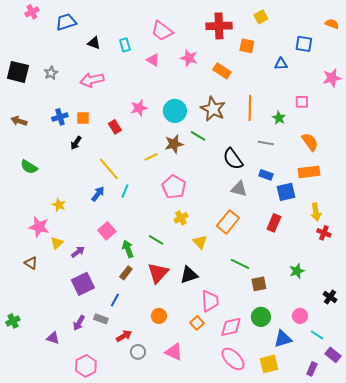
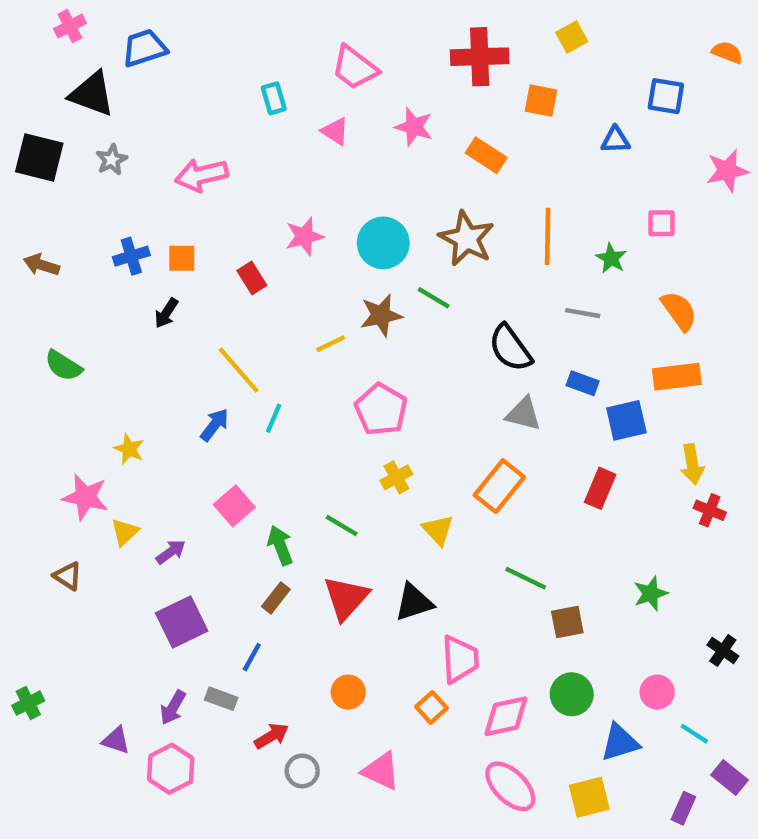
black triangle: (94, 43) -> (92, 94), moved, size x1.6
pink hexagon: (86, 366) -> (171, 769), moved

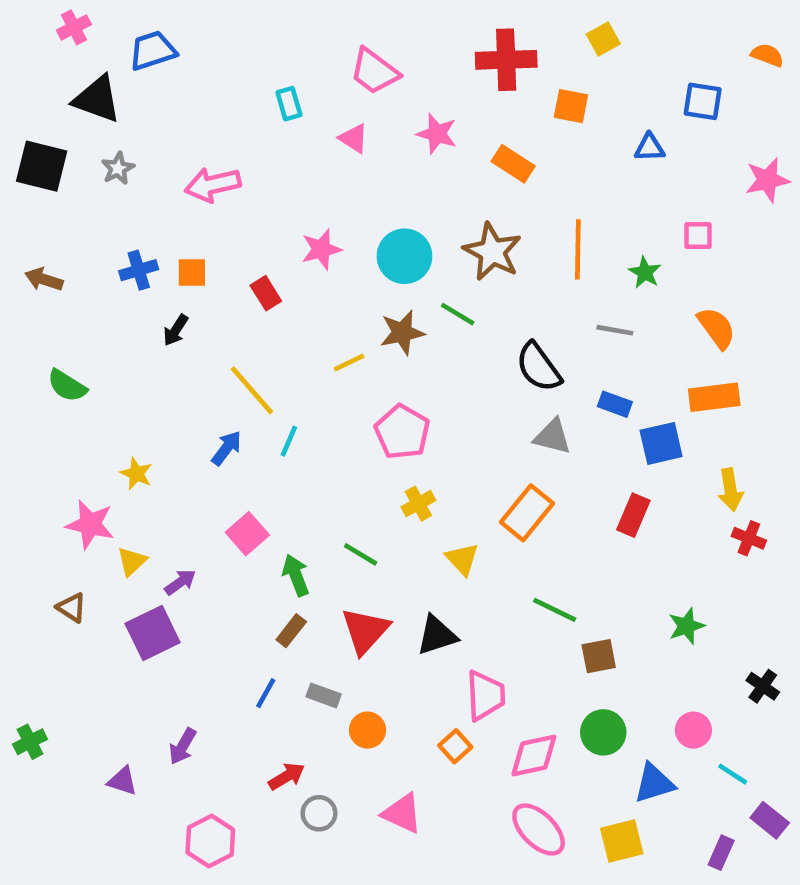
purple square: (182, 622) -> (153, 633), moved
gray rectangle: (221, 699) -> (324, 695), moved
pink hexagon: (171, 769) -> (210, 841), moved

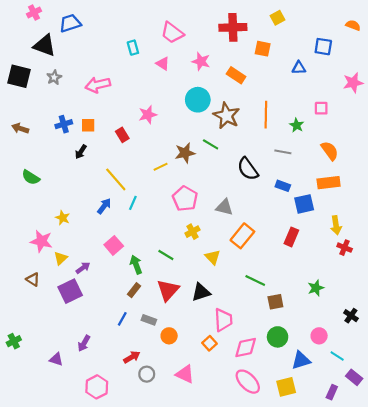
cyan circle: (404, 256) -> (198, 100), moved
gray triangle: (552, 437) -> (224, 207), moved

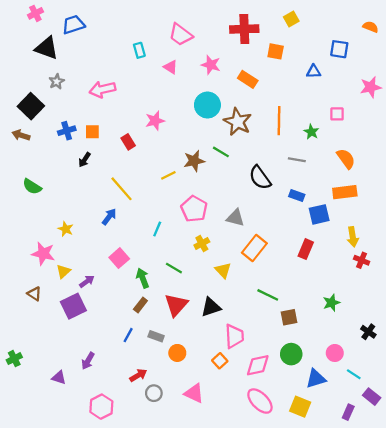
black square: (19, 76) -> (31, 106), moved, turned 30
cyan line: (133, 203) -> (157, 229), moved
yellow square: (286, 387) -> (300, 407), turned 36

